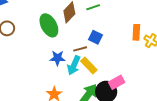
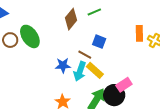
green ellipse: (49, 25) -> (30, 36), moved
brown line: (80, 49) -> (85, 55), turned 48

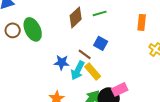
orange rectangle: (139, 33) -> (142, 22), moved

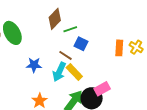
green line: (100, 13) -> (70, 29), moved
orange rectangle: (142, 22) -> (119, 48), moved
blue star: (62, 62) -> (34, 65), moved

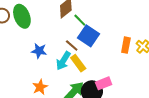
green line: (70, 29) -> (80, 20), turned 56
blue square: (81, 44) -> (89, 36), size x1.5

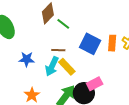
blue square: (89, 36) -> (90, 44), moved
brown line: (72, 46) -> (58, 50), turned -32

